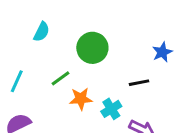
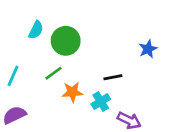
green circle: (92, 48) -> (66, 41), moved
black line: (139, 83) -> (113, 77), moved

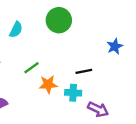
green circle: (66, 41) -> (59, 20), moved
cyan cross: (101, 102) -> (73, 93), turned 35

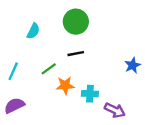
blue star: (115, 46) -> (133, 65), moved
black line: (84, 71) -> (76, 54), moved

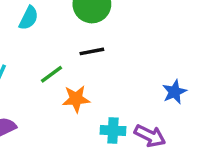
blue star: (133, 65) -> (174, 92), moved
cyan cross: (90, 94) -> (113, 130), moved

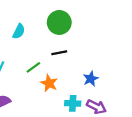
blue star: (174, 92) -> (91, 79), moved
orange star: (76, 99) -> (49, 83), turned 30

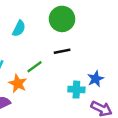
orange star: (49, 83) -> (18, 84), moved
cyan cross: (73, 103) -> (76, 90), moved

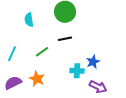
cyan semicircle: (19, 29) -> (29, 20), turned 144
orange star: (18, 84) -> (37, 79), moved

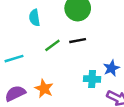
green line: (42, 52) -> (52, 45), moved
cyan line: (12, 54) -> (14, 59), turned 49

